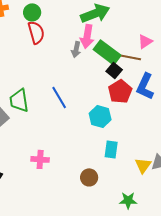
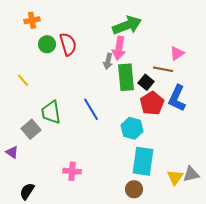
green circle: (32, 12) -> (47, 44), moved
green rectangle: (107, 52) -> (126, 77), moved, turned 48
cyan rectangle: (111, 149) -> (143, 161), size x1.6
brown circle: (89, 177) -> (134, 189), moved

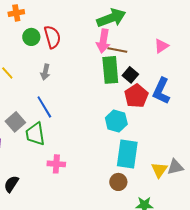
gray arrow: (108, 61) -> (45, 72), moved
brown line: (163, 69) -> (117, 50), moved
blue line: (91, 109) -> (44, 107), moved
green trapezoid: (51, 112) -> (35, 134), moved

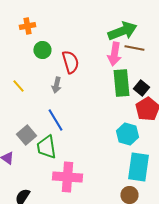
red semicircle: (52, 37) -> (70, 62), moved
brown line: (117, 50) -> (134, 48), moved
pink cross: (56, 164) -> (67, 177), size x1.6

